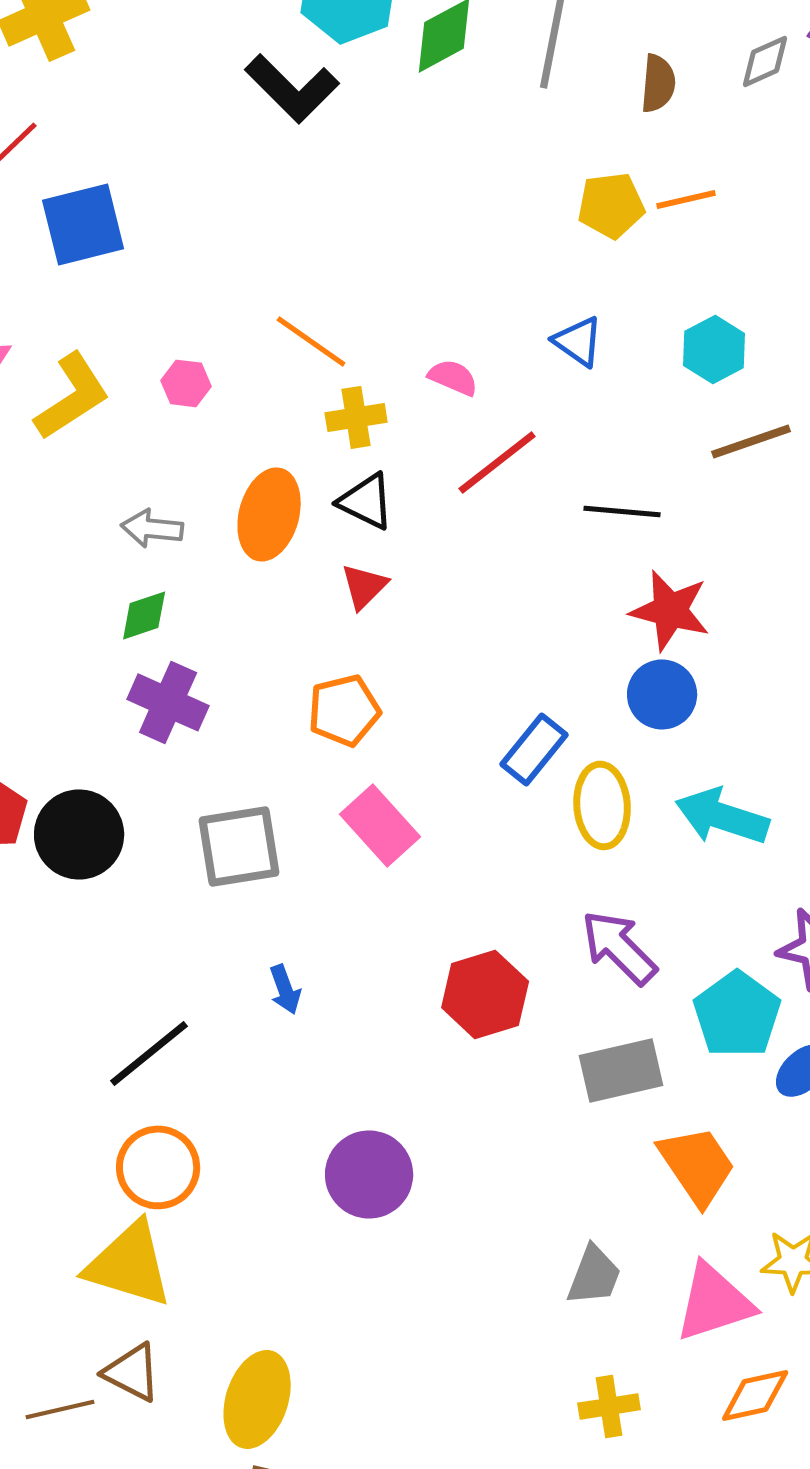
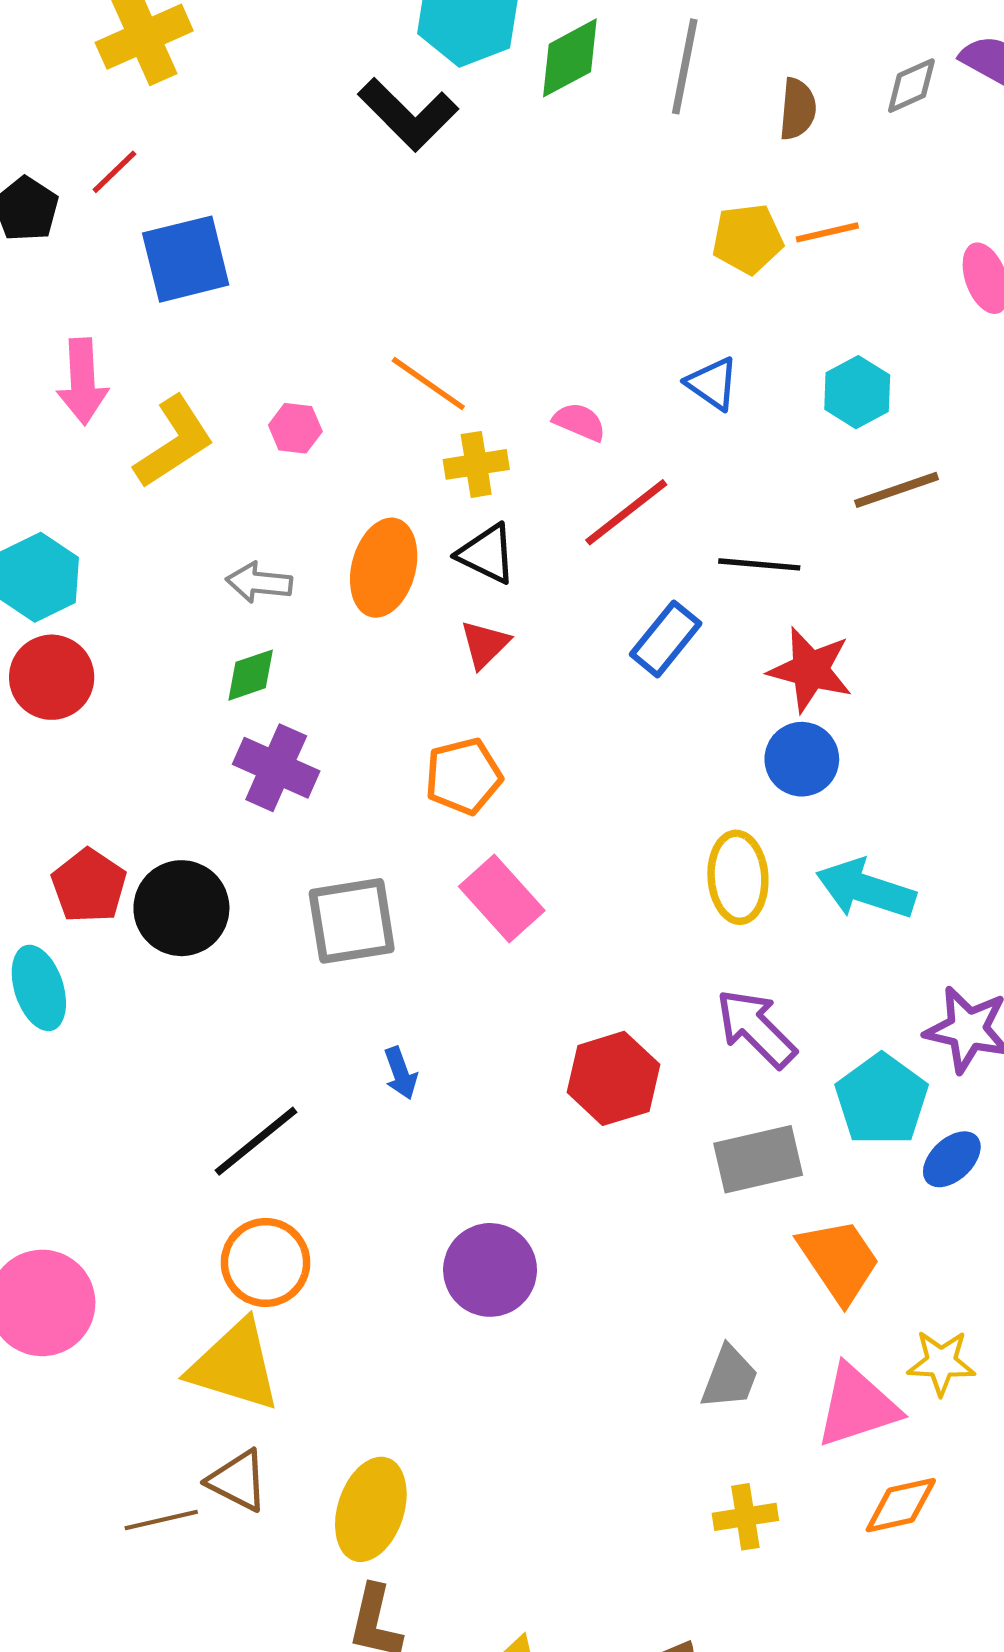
blue rectangle: (534, 749) -> (666, 639), moved

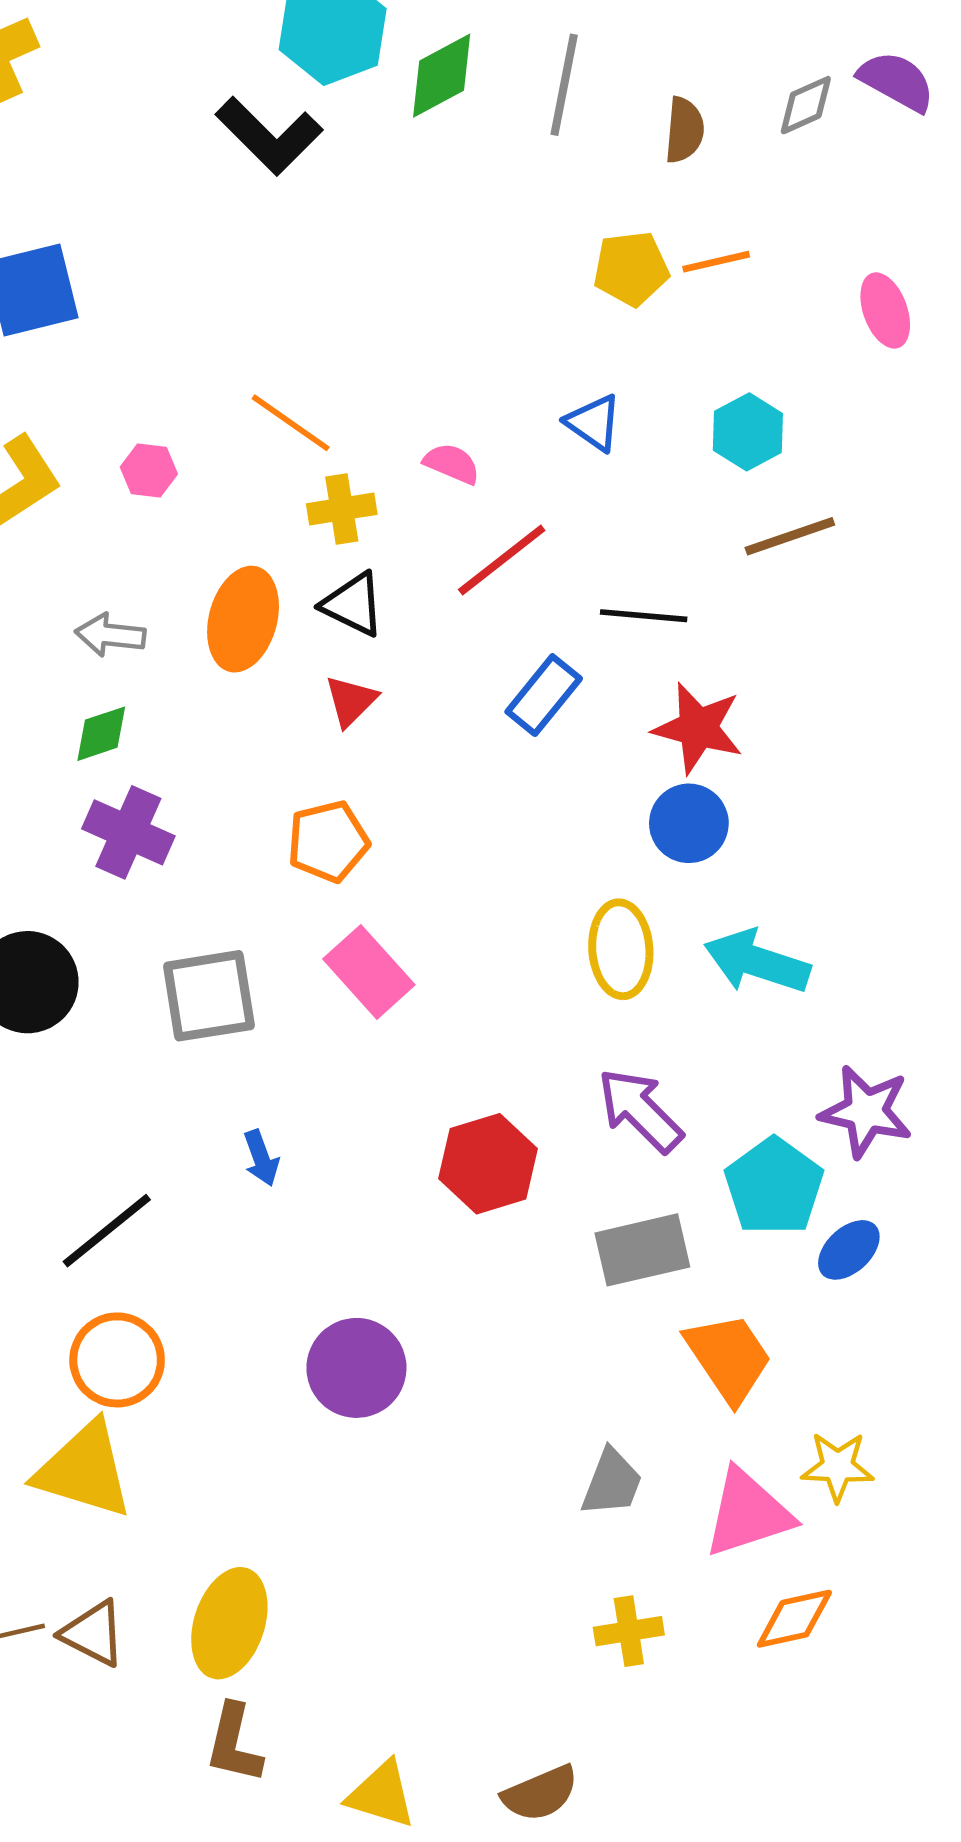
brown triangle: (238, 1481) -> (93, 1633), moved

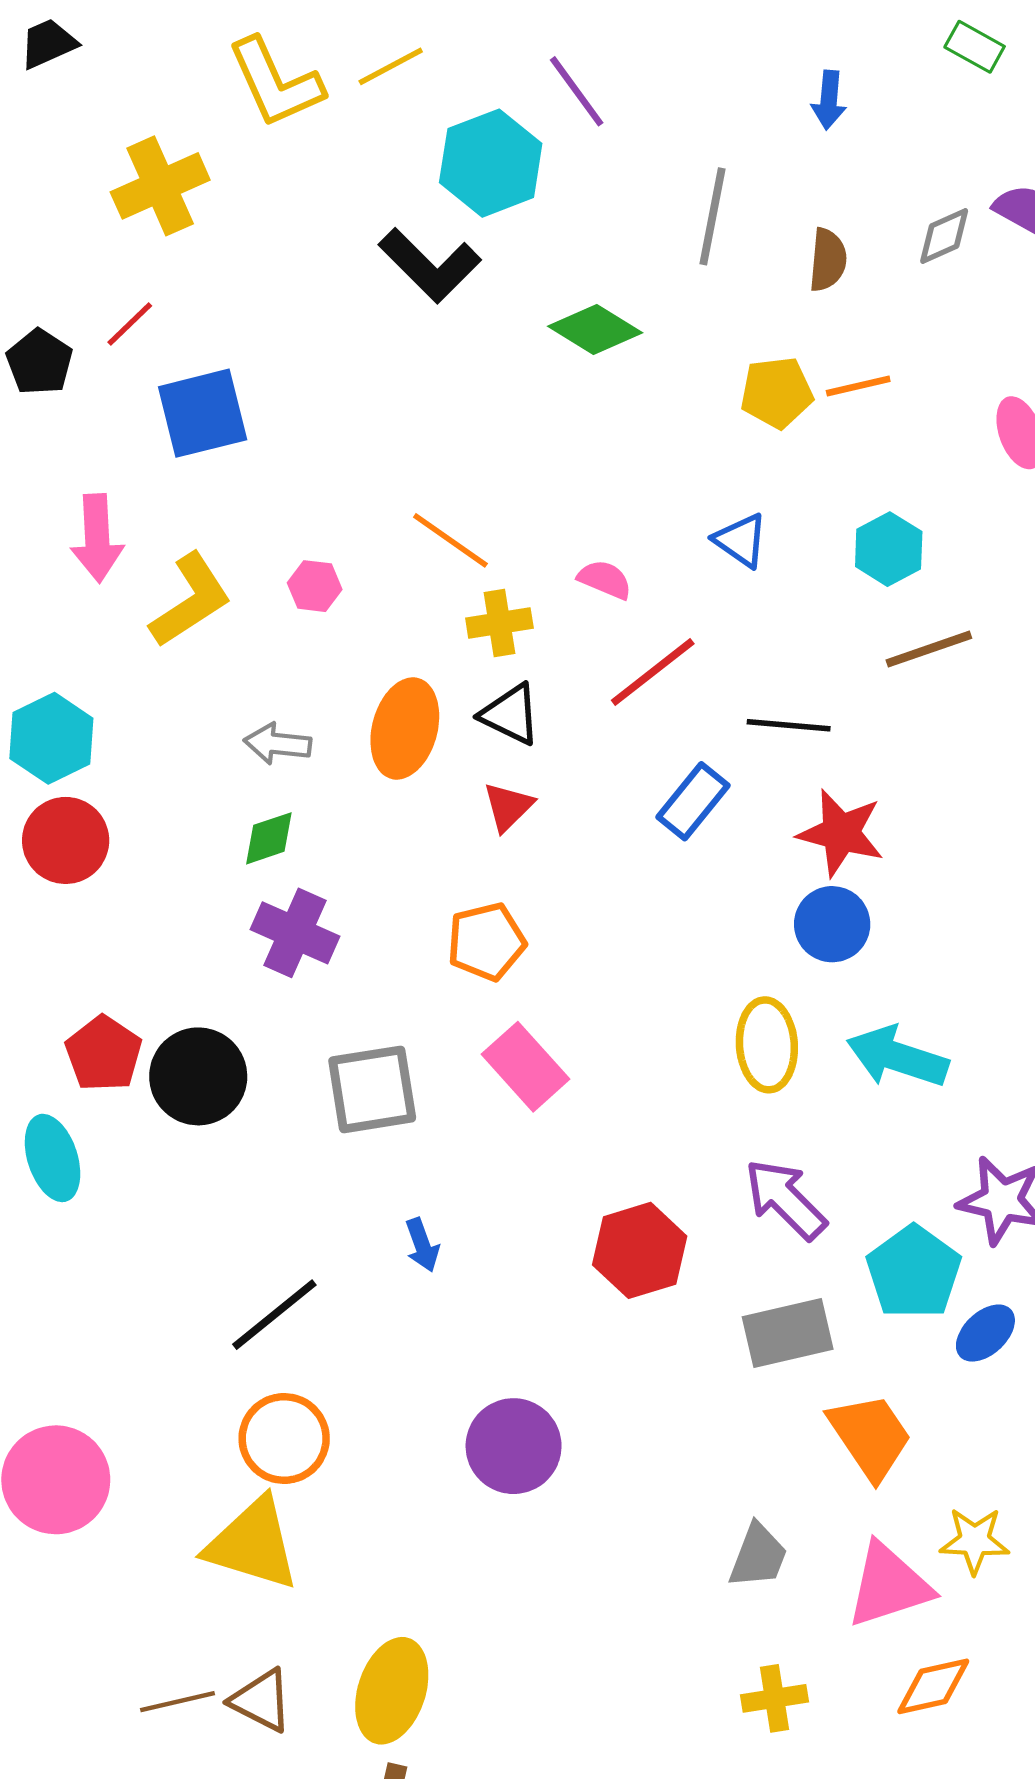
green diamond: (442, 76) -> (595, 329), moved, turned 60

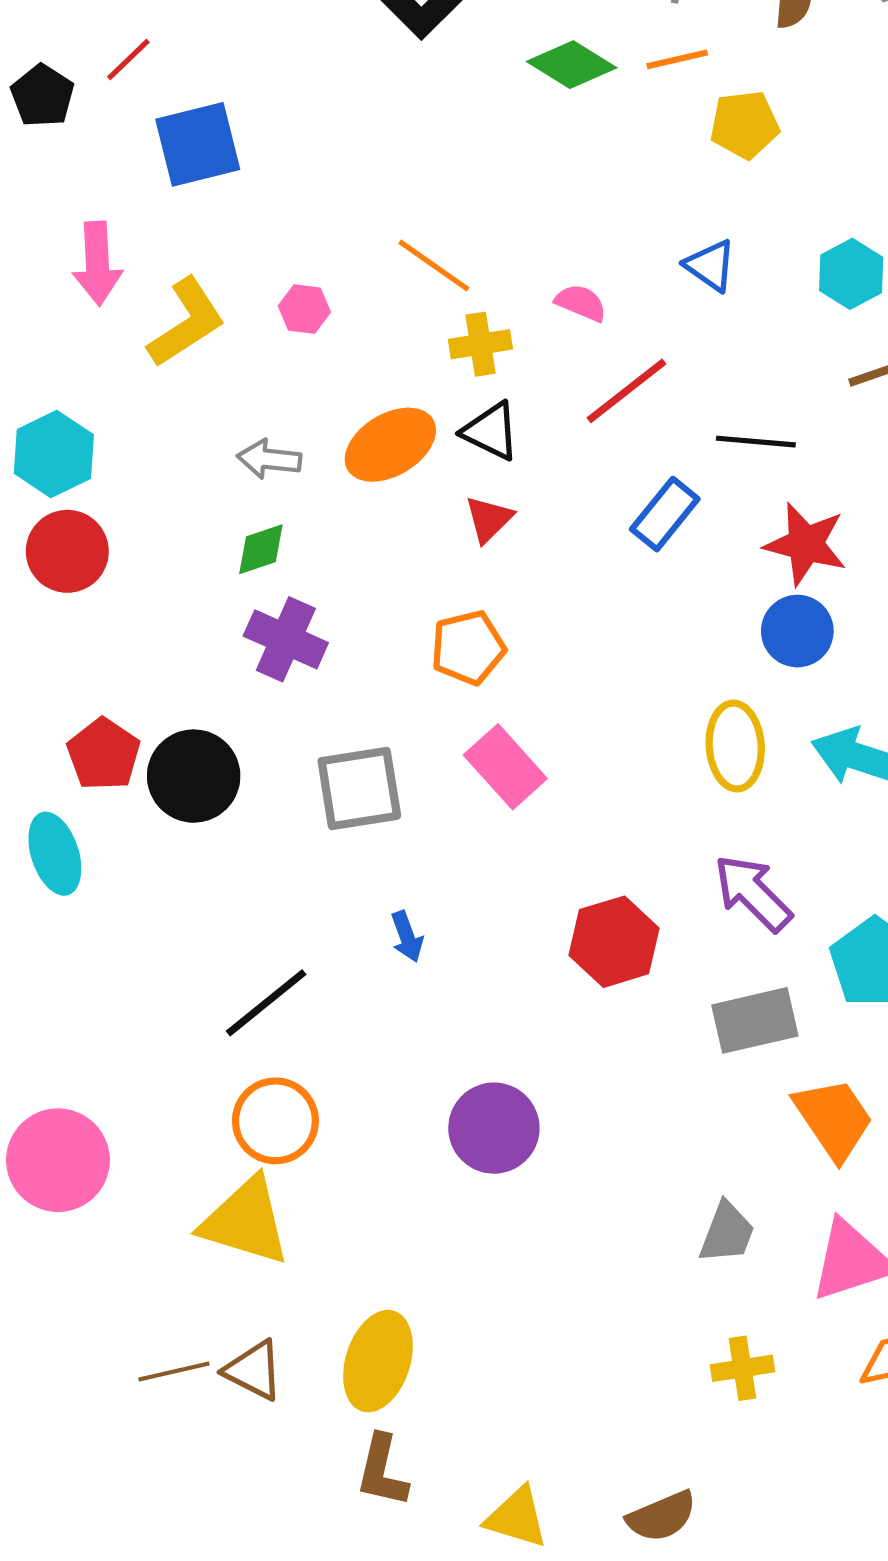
orange line: (858, 386) -> (677, 59), moved
orange ellipse: (405, 728) -> (390, 445), turned 44

